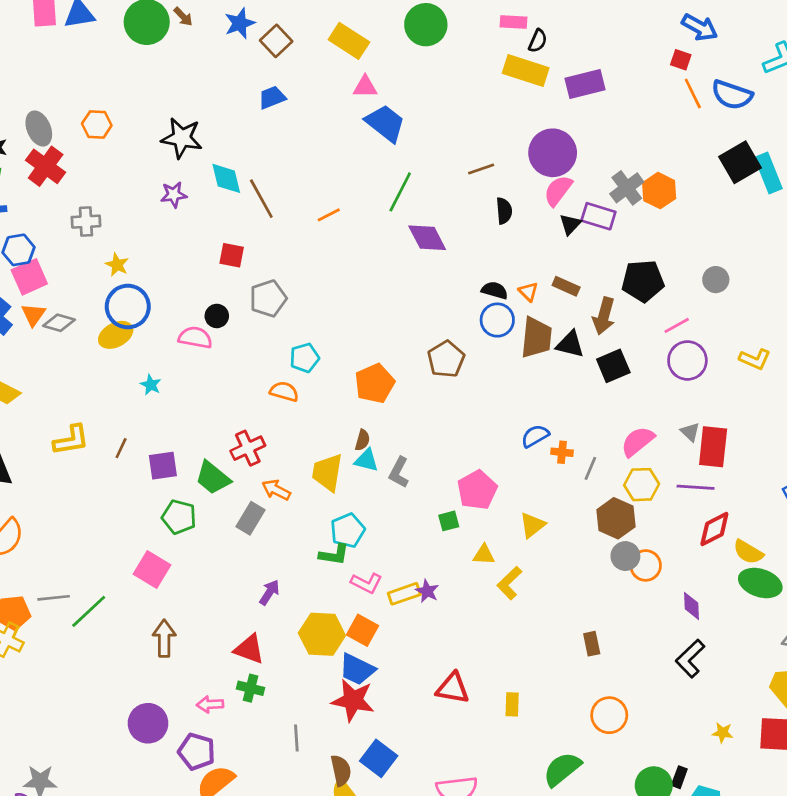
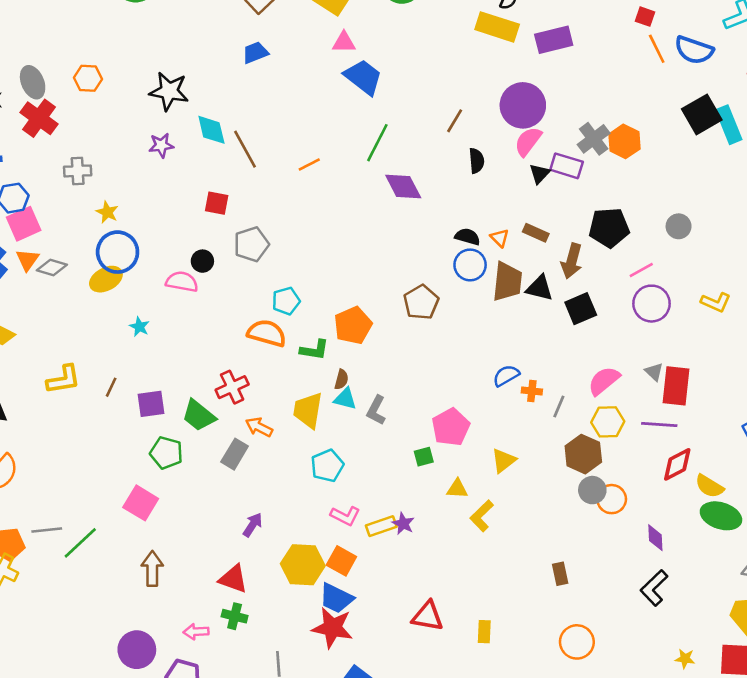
brown line: (481, 169) -> (455, 121), turned -40
orange semicircle: (284, 391) -> (267, 333), size x1.4
green L-shape: (334, 555) -> (314, 350), moved

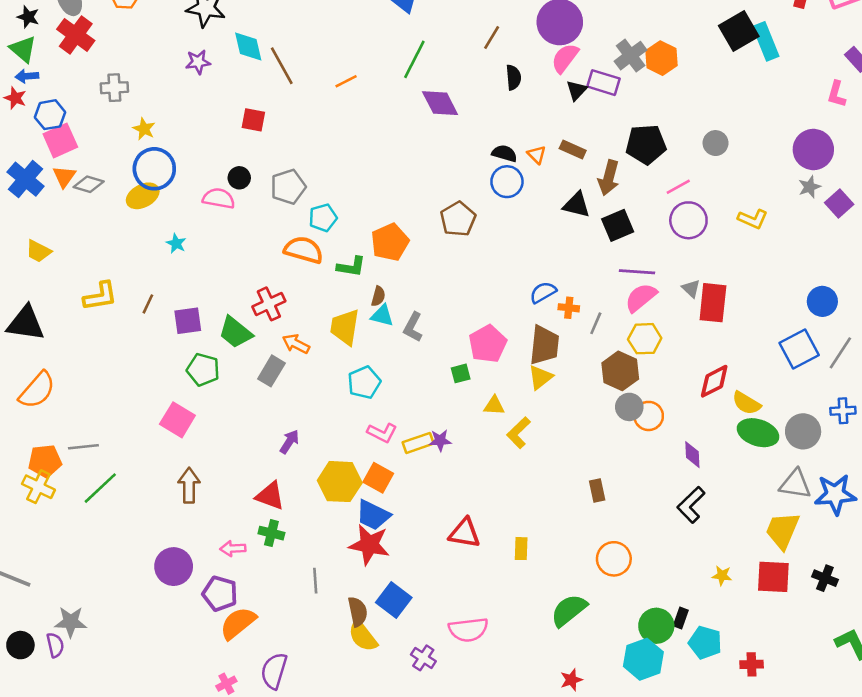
gray pentagon: (251, 244) -> (288, 187), moved
brown trapezoid: (507, 282) -> (544, 345), moved
purple line: (659, 424) -> (637, 272), moved
purple star: (403, 524) -> (440, 440), turned -30
green line: (80, 543) -> (100, 488), moved

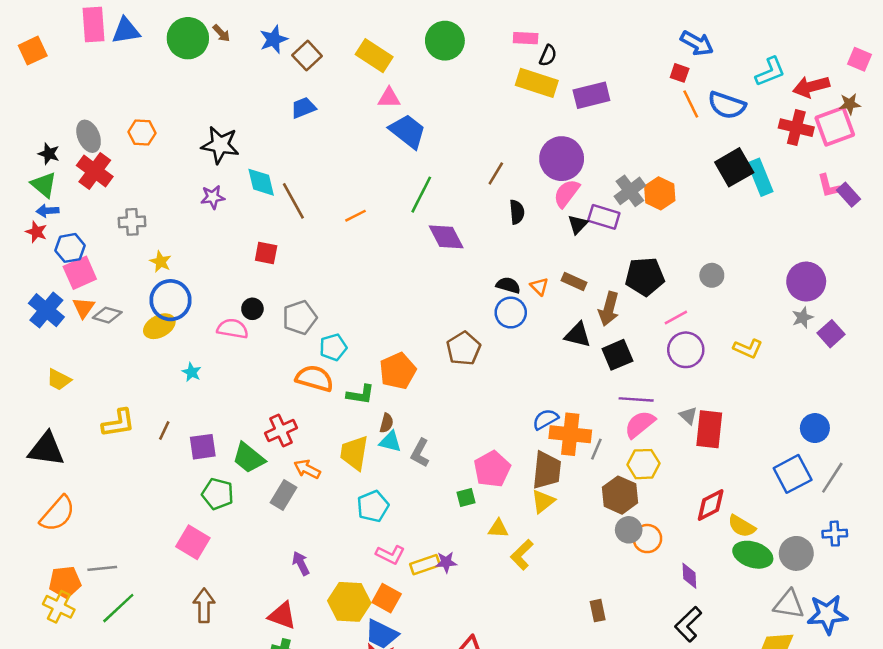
pink L-shape: (837, 94) -> (829, 186), moved, turned -30
orange cross: (569, 308) -> (570, 434), size x2.0
purple arrow: (289, 442) -> (301, 563), turned -60

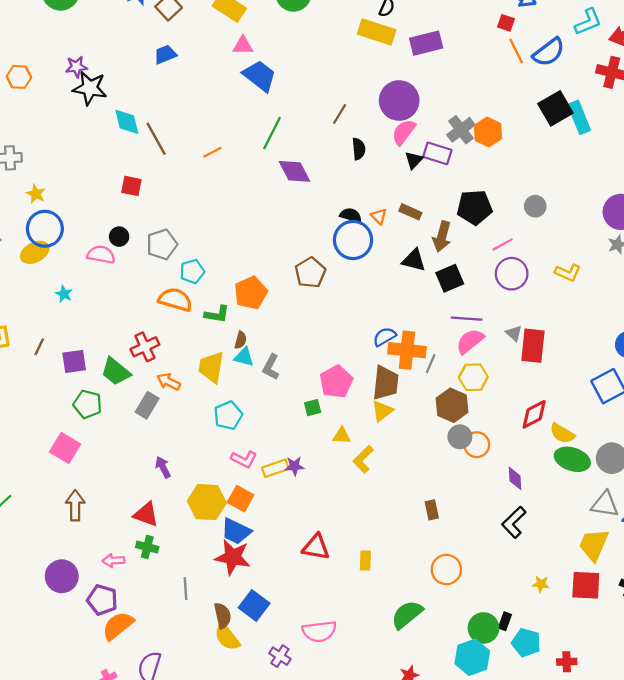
blue semicircle: (727, 105) -> (549, 52), turned -56
purple star: (213, 197) -> (76, 67), moved
blue circle: (511, 313) -> (353, 240), size x1.4

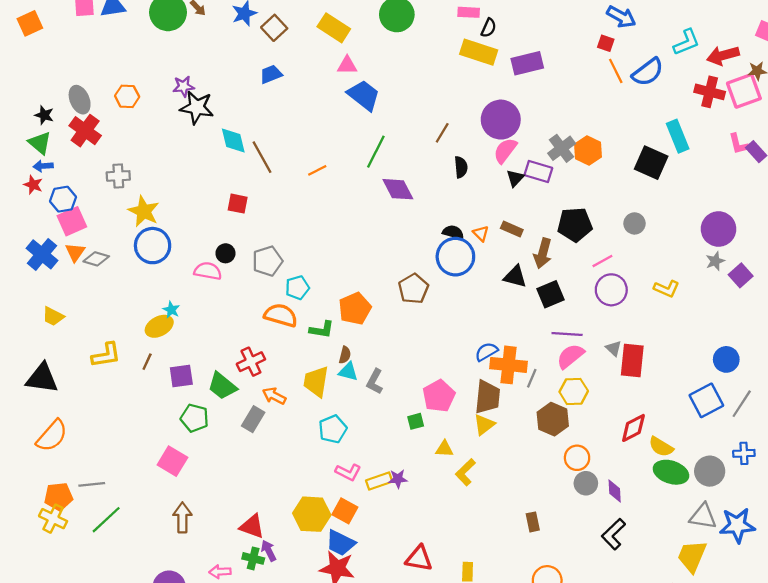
black square: (555, 108) -> (651, 163), moved, turned -36
yellow star: (36, 194) -> (144, 211), size x1.6
yellow ellipse: (35, 252) -> (159, 326), moved
gray circle: (460, 437) -> (586, 483), moved
purple arrow: (163, 467) -> (269, 551), moved

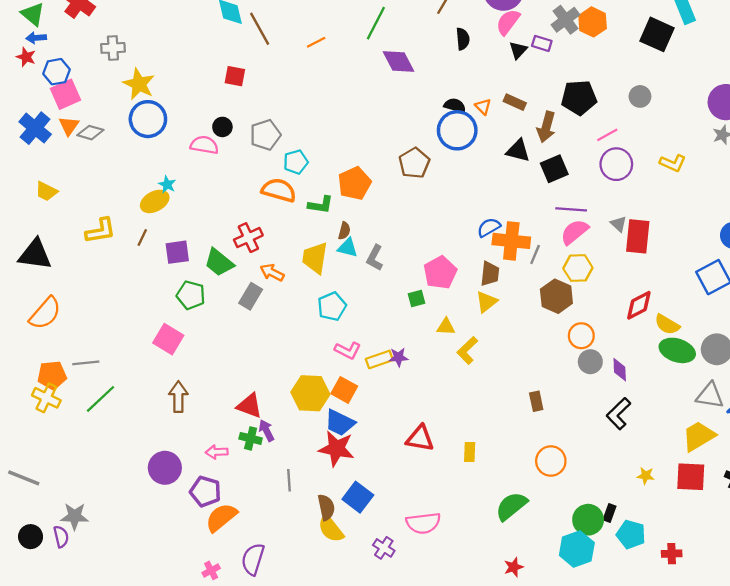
purple rectangle: (538, 172) -> (542, 43), size x0.7
brown trapezoid: (487, 397) -> (490, 274), size x0.7
yellow trapezoid: (692, 556) -> (699, 436), turned 36

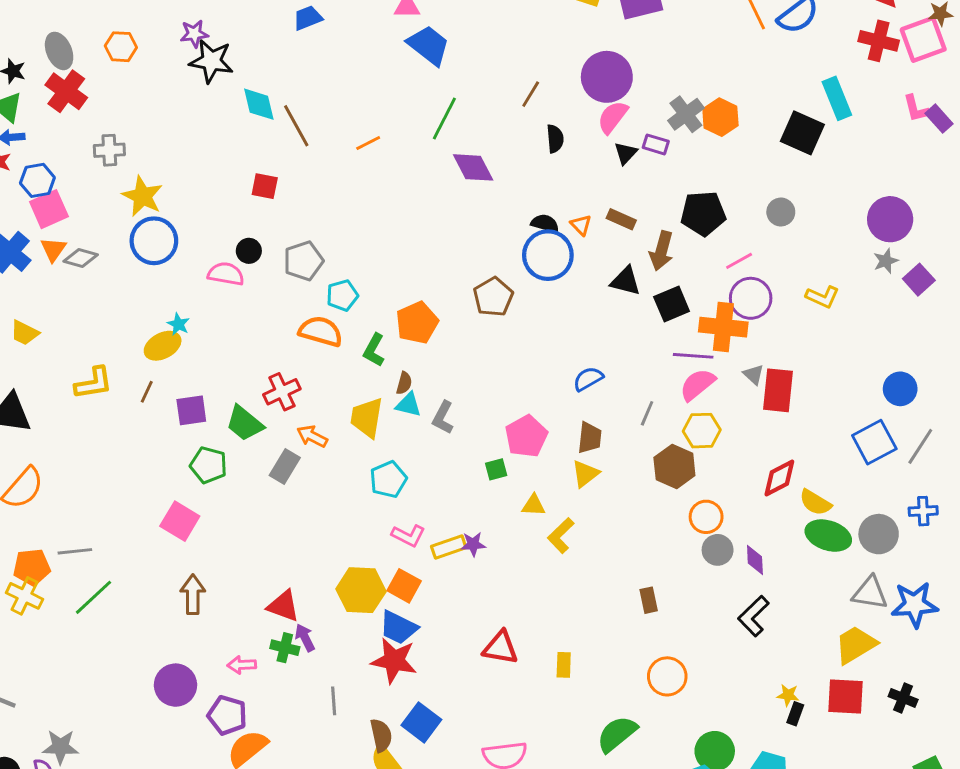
green L-shape: (321, 205) -> (374, 350), turned 110
orange cross: (511, 241) -> (723, 327), moved
black rectangle: (610, 513) -> (795, 714), moved

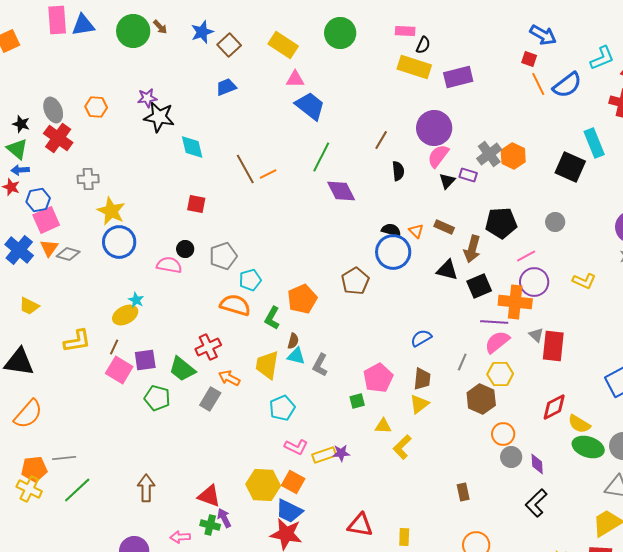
brown line: (296, 126) -> (245, 169), moved
pink square: (180, 521) -> (119, 370), moved

